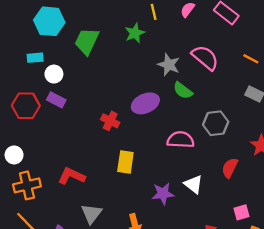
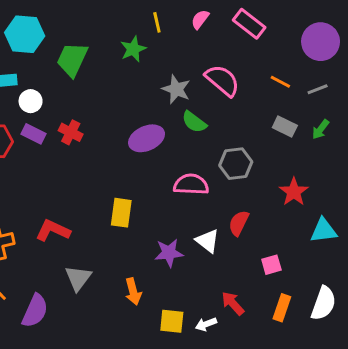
red cross: (110, 121) -> (71, 132), moved
red semicircle: (230, 168) -> (239, 223), moved
pink square: (241, 212) -> (271, 265), moved

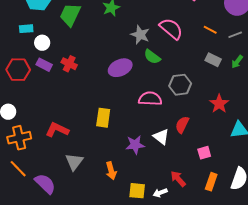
purple semicircle: (35, 311) -> (45, 184), turned -70

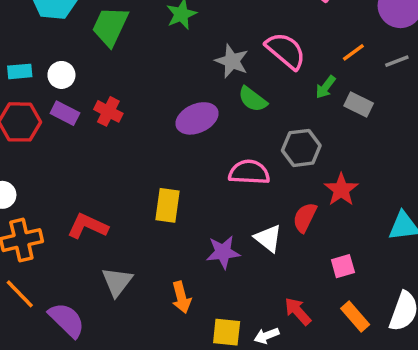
cyan rectangle: (26, 29) -> (20, 71), moved
orange line: (210, 30) -> (353, 52), turned -64
green arrow: (237, 62) -> (326, 87), moved
red star: (219, 104) -> (341, 190), moved
orange rectangle: (211, 182) -> (355, 317), turned -60

